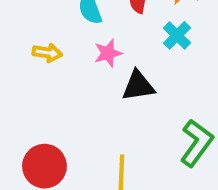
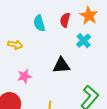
pink star: (108, 53) -> (24, 76), moved

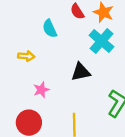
red semicircle: (65, 20) -> (77, 12), moved, turned -40
cyan cross: (84, 41) -> (102, 41), size x1.5

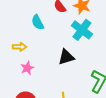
pink star: (41, 90) -> (27, 68), moved

